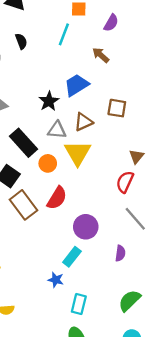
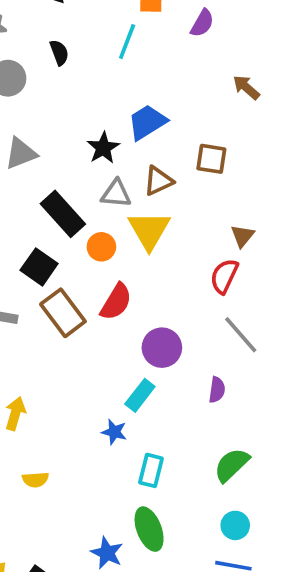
brown arrow: (101, 55) -> (246, 87), moved

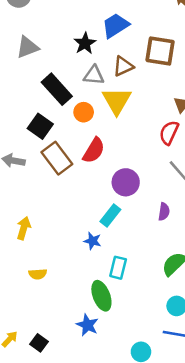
brown square: (211, 159) -> (160, 51), size x1.4
green ellipse: (149, 529) -> (101, 296), moved

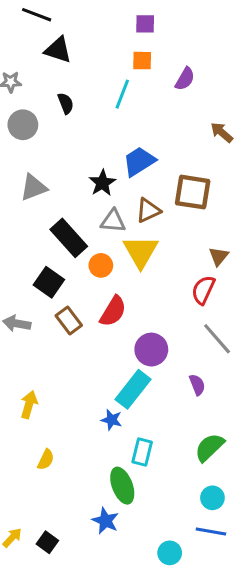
brown rectangle: (57, 158) -> (69, 320), size x0.7
purple semicircle: (164, 212) -> (197, 385), turned -30
cyan rectangle: (110, 215) -> (133, 389), size x1.4
yellow semicircle: (38, 274) -> (46, 460), turned -60

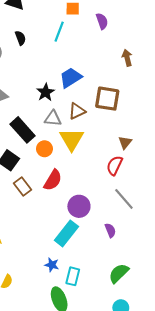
purple semicircle: (185, 79) -> (102, 21), turned -49
brown arrow: (222, 132) -> (127, 58), turned 35
blue star: (112, 420) -> (52, 265), moved

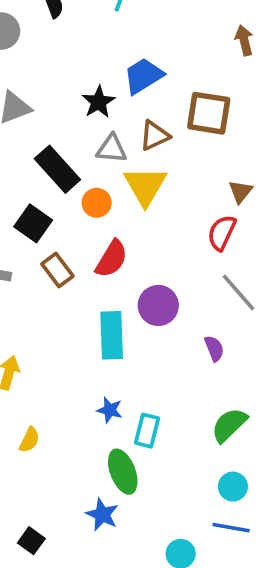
cyan rectangle: (66, 233) -> (112, 335), moved, turned -40

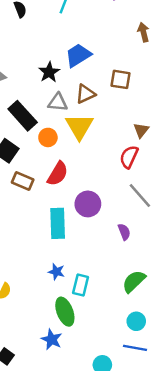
brown square: (209, 113) -> (121, 79), size x0.7
brown rectangle: (57, 270) -> (23, 181), turned -30

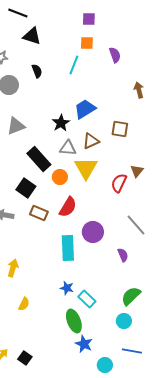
red semicircle: (129, 157) -> (119, 183), moved
cyan rectangle: (81, 285) -> (87, 299), turned -60
cyan circle: (136, 321) -> (124, 321), moved
blue star: (52, 339) -> (84, 344), moved

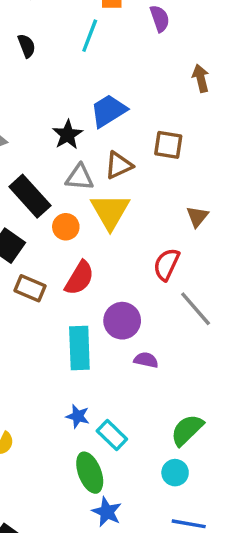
red semicircle: (119, 183) -> (167, 264), moved
purple semicircle: (123, 255) -> (146, 360), moved, turned -56

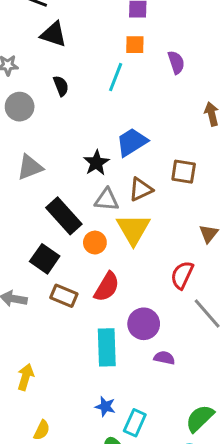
cyan rectangle: (112, 435) -> (135, 423), turned 70

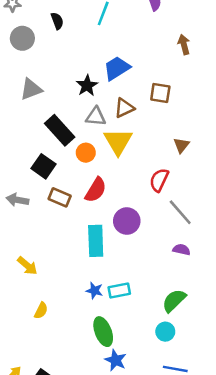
purple semicircle: (164, 358) -> (181, 250), moved
yellow arrow: (25, 377) -> (27, 266), turned 115
cyan rectangle: (135, 423) -> (119, 291), moved, turned 55

